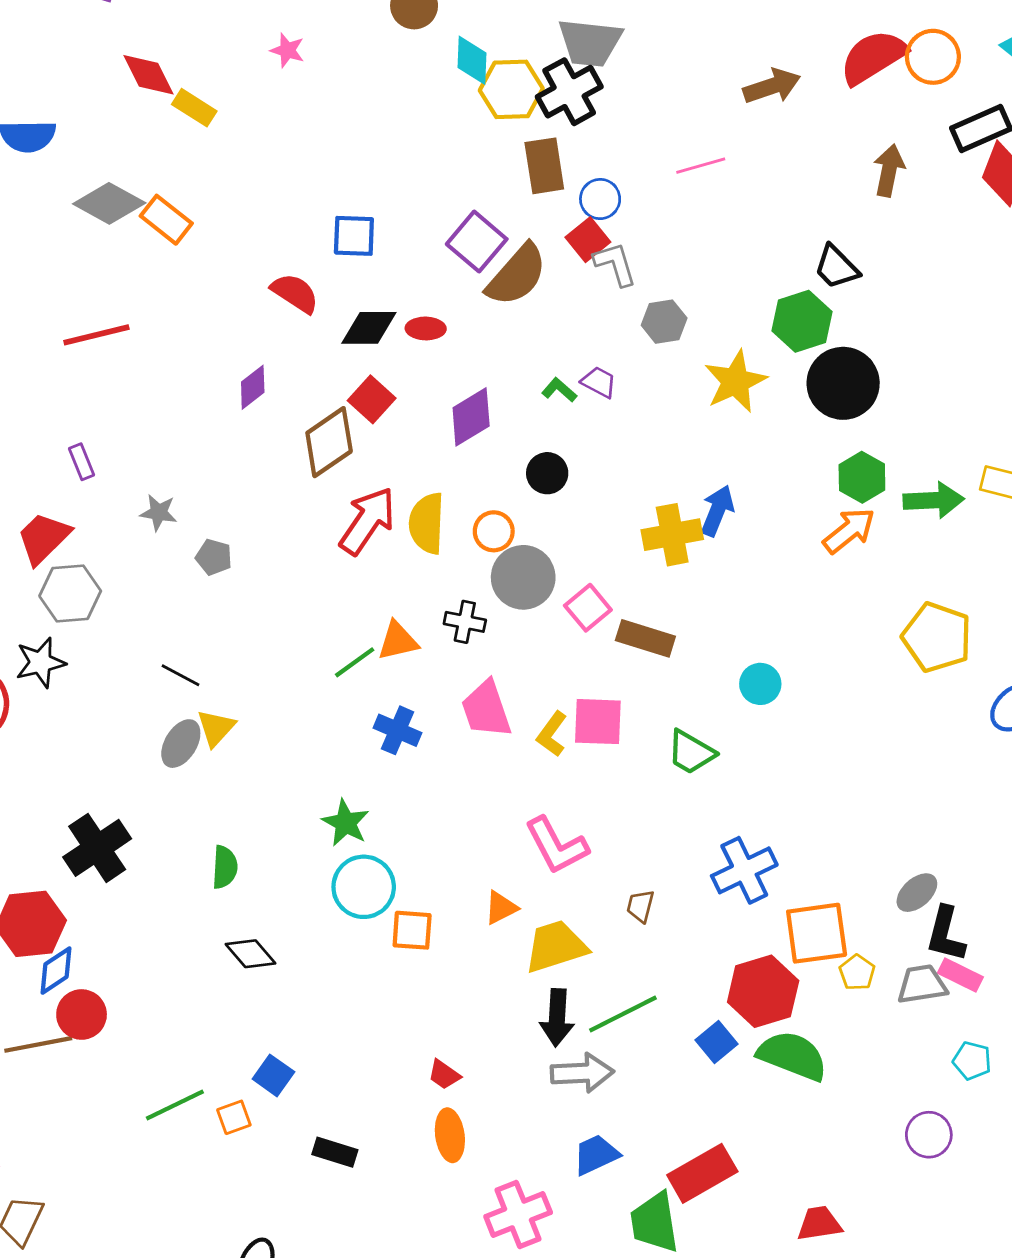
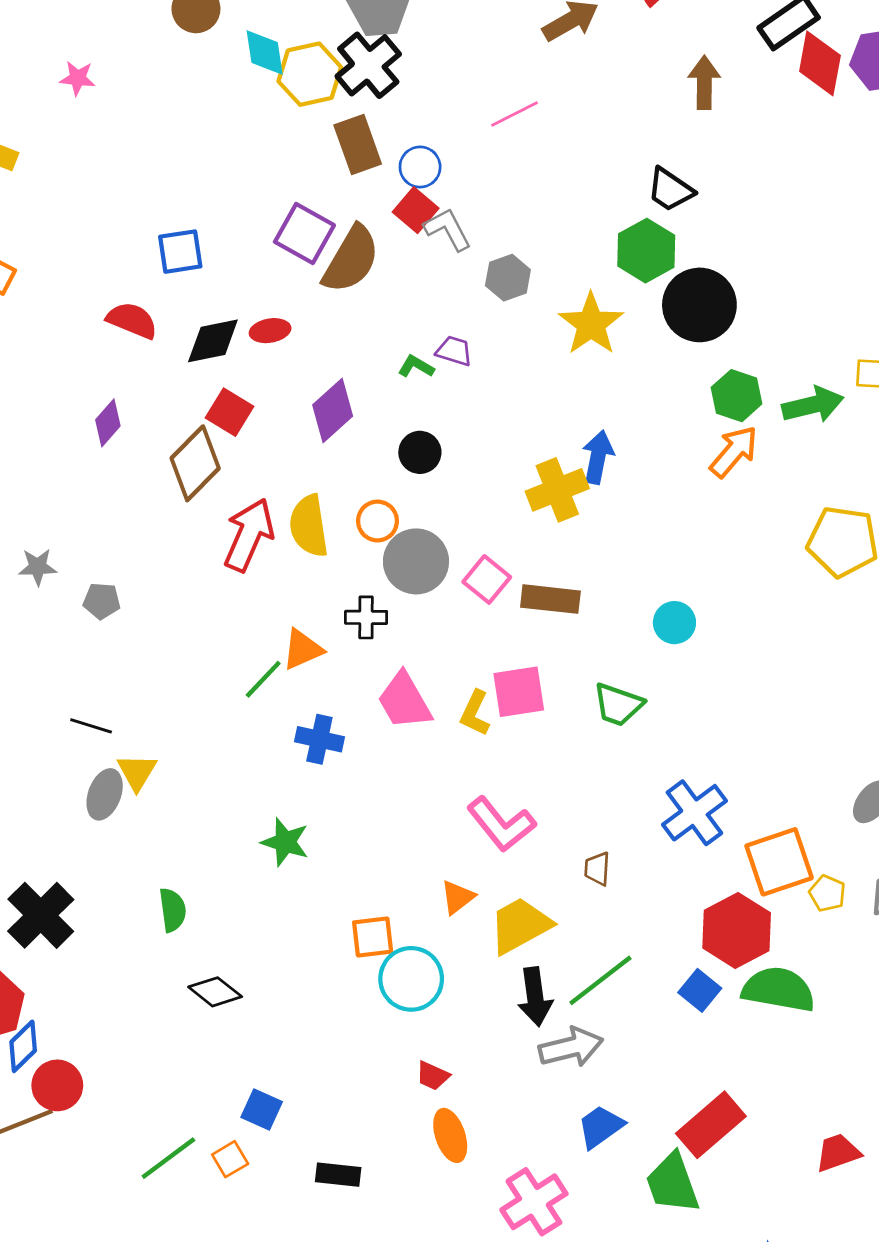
cyan circle: (364, 887) -> (411, 979), moved

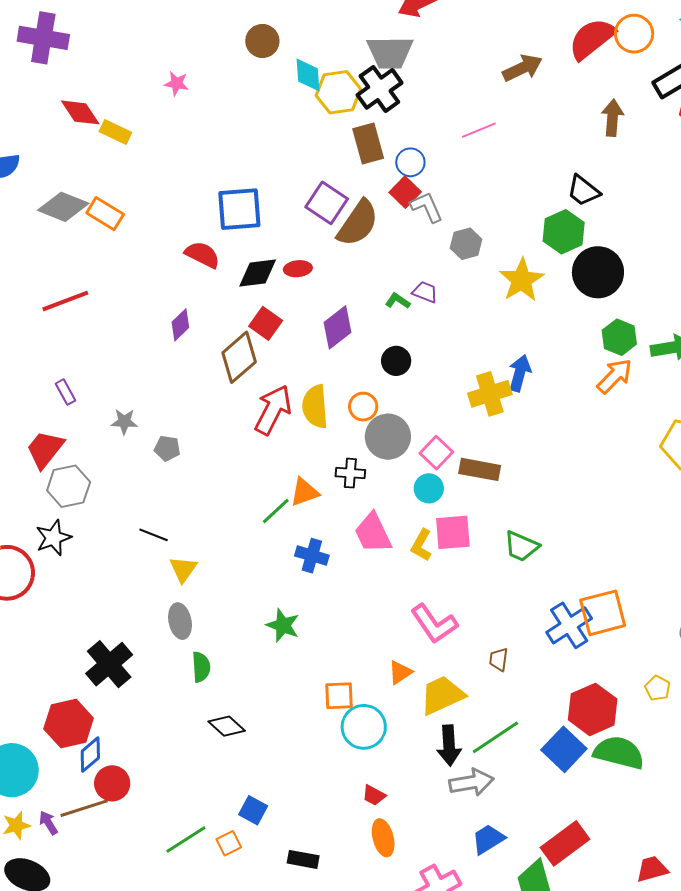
blue square: (180, 252) -> (239, 209), size x1.4
cyan circle: (674, 623) -> (429, 488), moved
gray ellipse: (105, 794) -> (180, 621), moved, turned -36
orange square: (779, 862) -> (603, 613), moved
blue square: (700, 990) -> (564, 749), size x1.5

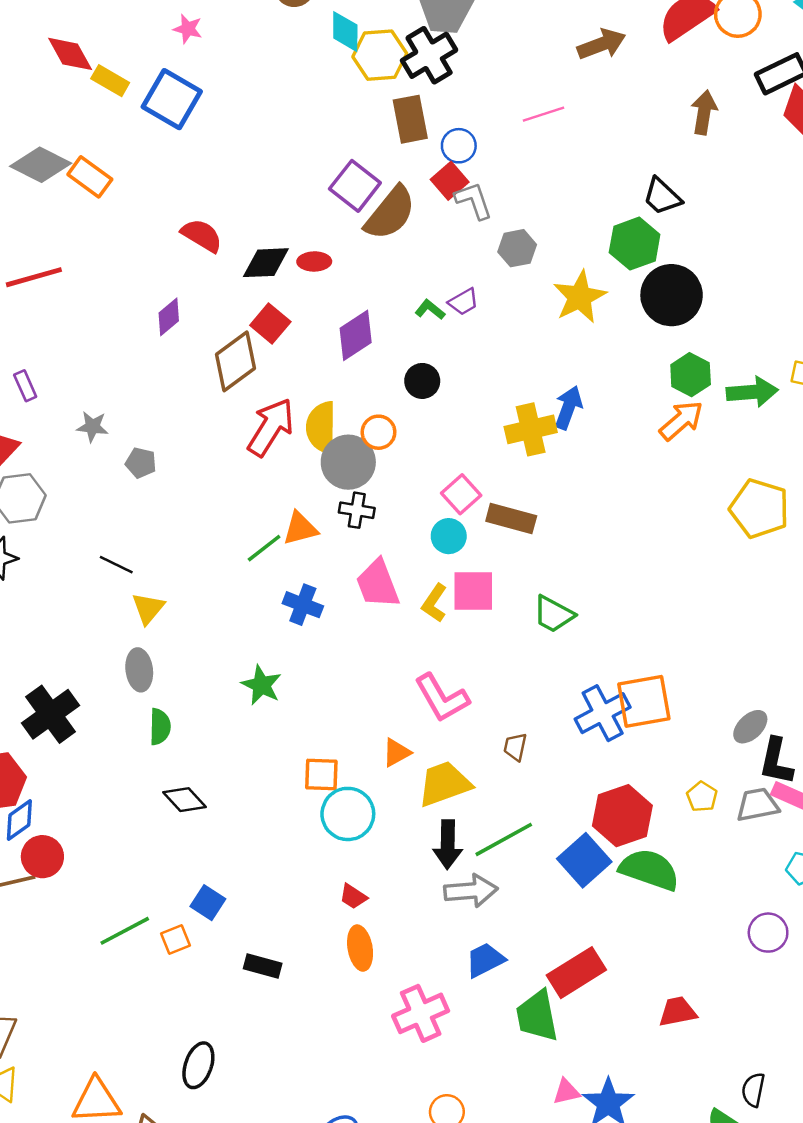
blue square: (239, 209) -> (172, 99), moved, turned 30
purple trapezoid: (425, 292) -> (463, 302), turned 124
gray circle: (388, 437) -> (348, 462), moved

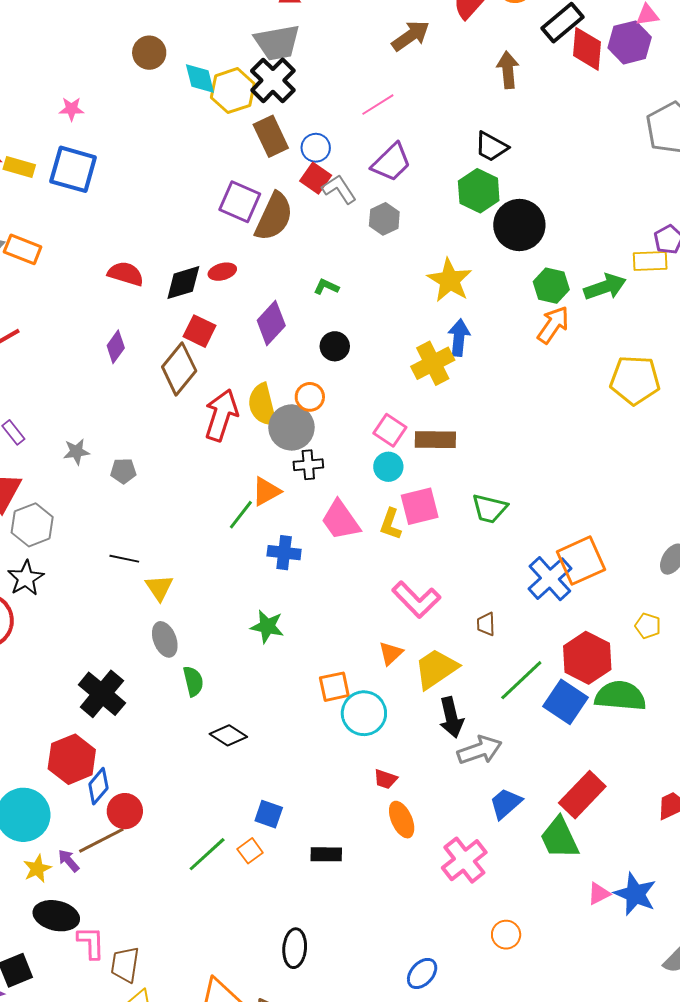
yellow star: (580, 297) -> (450, 280), moved
purple trapezoid: (463, 302) -> (391, 162), moved, size x1.6
green line: (504, 839) -> (521, 680), moved

